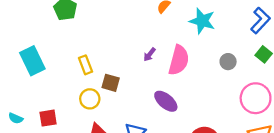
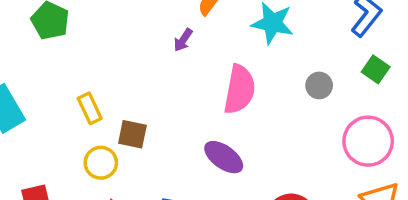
purple arrow: (150, 55) -> (183, 40), moved

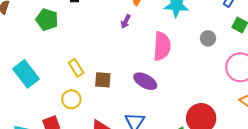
purple ellipse: (224, 157) -> (145, 81), moved
yellow circle: (101, 163) -> (71, 99), moved

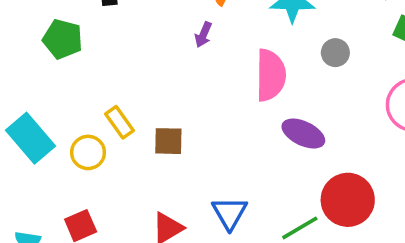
gray circle: (208, 38) -> (335, 53), moved
purple ellipse: (145, 81) -> (303, 134), moved
yellow circle: (71, 99) -> (88, 152), moved

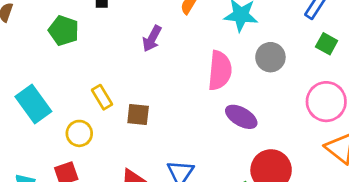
purple arrow: (203, 35) -> (152, 39), moved, size x1.4
gray circle: (335, 53) -> (270, 57), size x1.4
yellow circle: (88, 152) -> (79, 133), moved

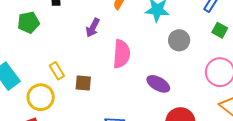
green pentagon: (64, 31) -> (29, 22), turned -30
pink semicircle: (220, 70) -> (121, 54), moved
yellow circle: (79, 133) -> (41, 97), size x1.4

